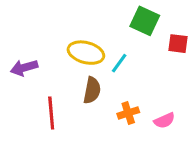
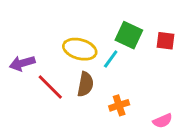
green square: (145, 21) -> (129, 35), moved
red line: (51, 113) -> (50, 87), moved, turned -40
pink semicircle: (164, 121) -> (163, 121), moved

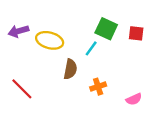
yellow ellipse: (80, 49) -> (50, 40), moved
purple arrow: (22, 63) -> (18, 31), moved
red line: (50, 87) -> (22, 89), moved

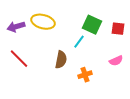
yellow ellipse: (50, 40) -> (43, 22), moved
red line: (22, 89) -> (19, 59), moved
pink semicircle: (134, 99) -> (116, 61), moved

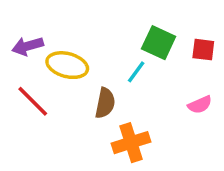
yellow ellipse: (43, 22) -> (67, 65), moved
orange cross: (85, 75) -> (131, 143), moved, size x1.5

